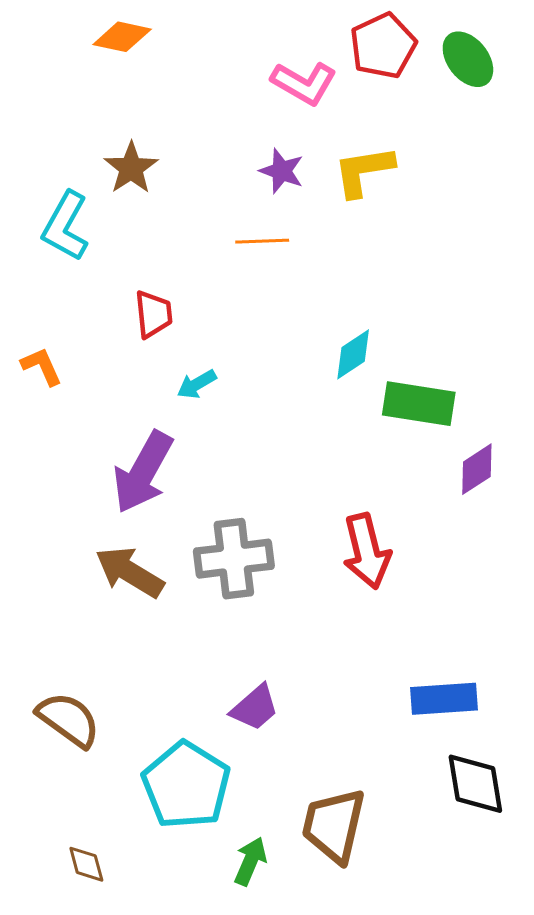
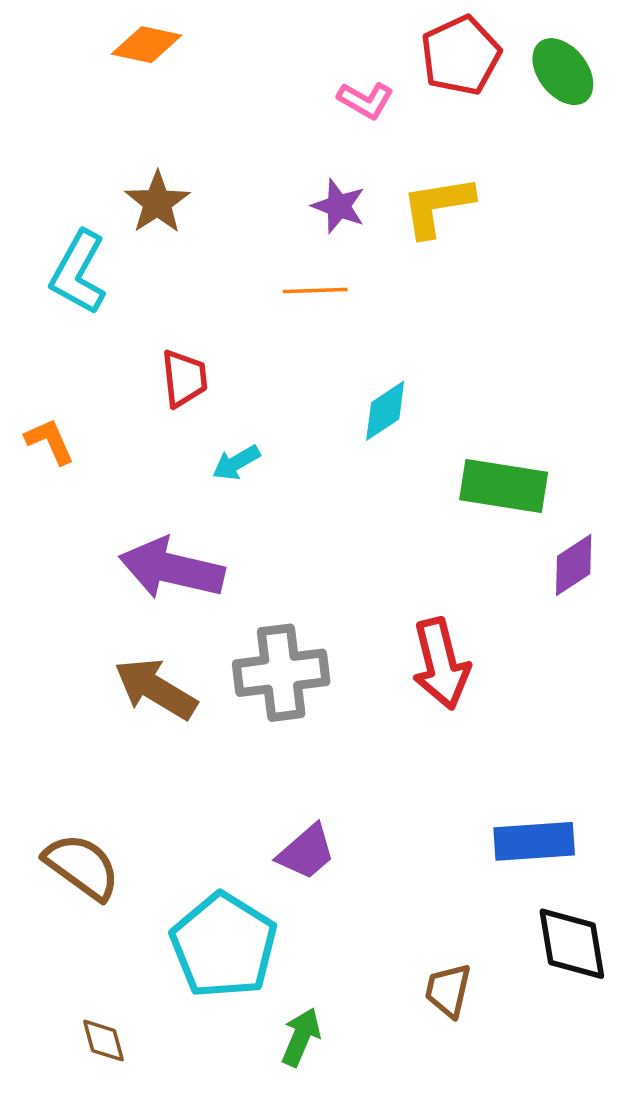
pink L-shape: (304, 83) -> (365, 100), size x0.7
cyan diamond: (353, 354) -> (385, 411), moved
purple arrow: (143, 472) -> (172, 569), turned 74
brown trapezoid: (334, 825) -> (448, 990), moved, size x0.6

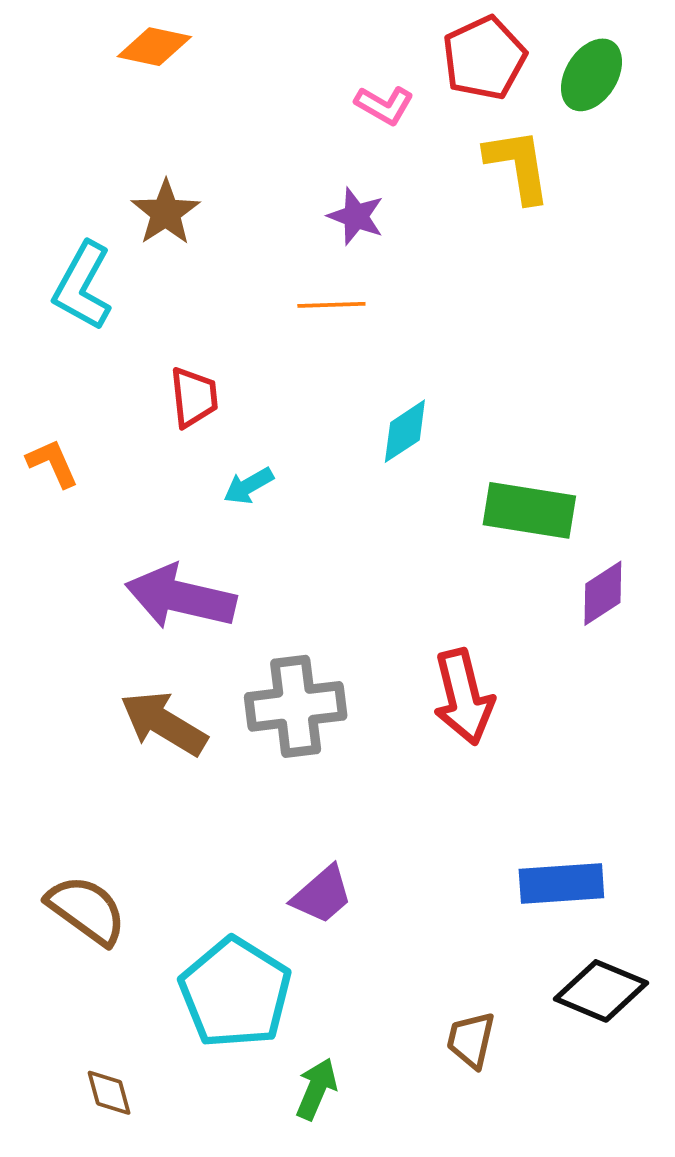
green ellipse: (563, 72) -> (592, 75), turned 70
yellow L-shape: (437, 206) -> (518, 165), moved, turned 90
black diamond: (572, 944) -> (601, 991), turned -58

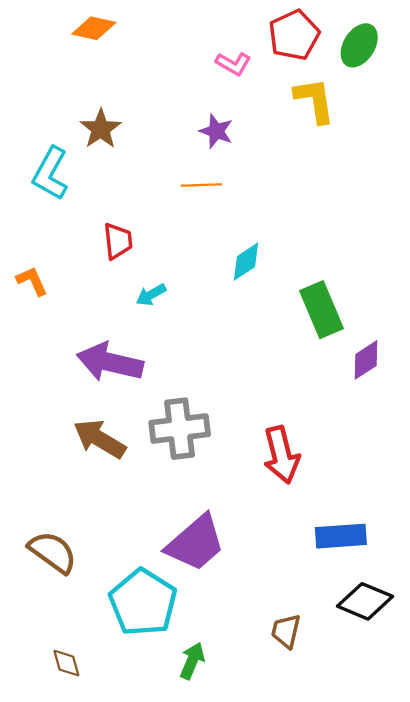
green rectangle: (529, 510) -> (321, 310), turned 58
red arrow: (463, 697) -> (281, 455), moved
purple trapezoid: (322, 895) -> (196, 543), size x1.6

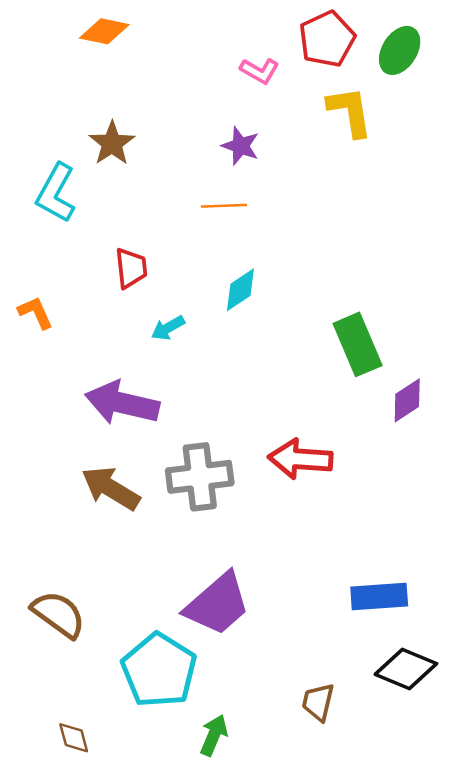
cyan diamond: (246, 262) -> (240, 290), moved
red arrow: (281, 455) -> (300, 459), moved, turned 108

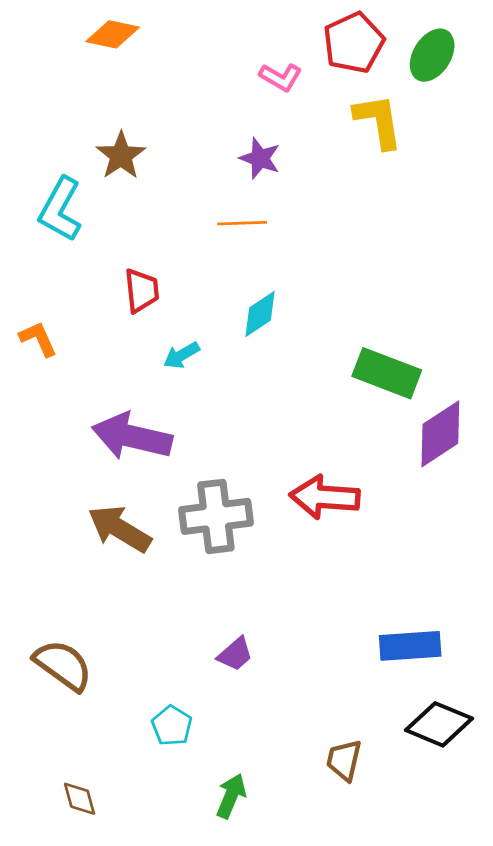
green rectangle: (358, 344) -> (387, 373), turned -46
purple diamond: (407, 400) -> (440, 434), size x1.4
purple trapezoid: (218, 604) -> (235, 654), size x0.5
cyan pentagon: (159, 670) -> (172, 726), size x0.5

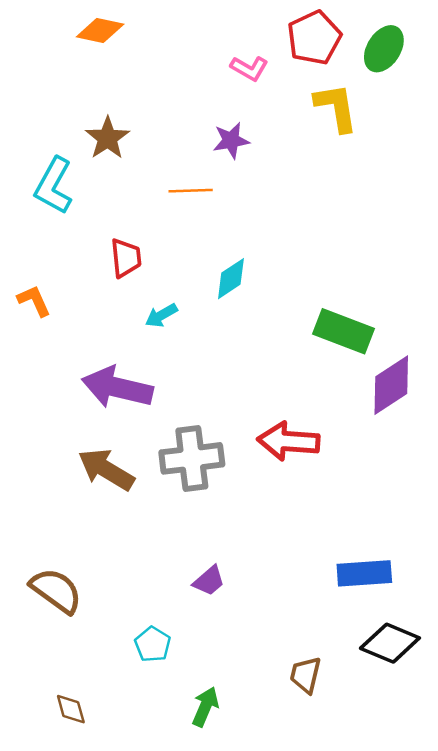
purple star: (260, 158) -> (231, 140), turned -30
orange line: (242, 223) -> (191, 191), moved

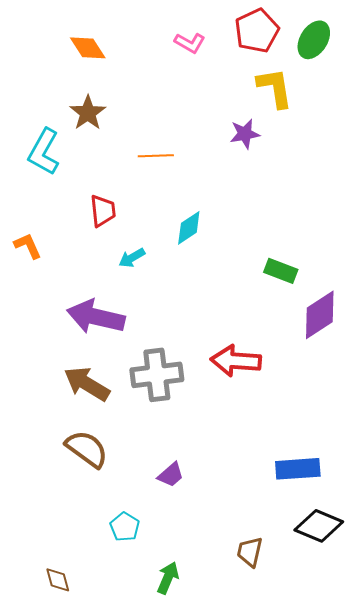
orange diamond: (100, 30) -> (88, 48), moved, turned 45
pink L-shape: (249, 68) -> (190, 43), moved
purple star: (231, 140) -> (245, 134), moved
green rectangle: (343, 331) -> (281, 271), size x0.7
brown semicircle: (56, 591) -> (87, 449), moved

